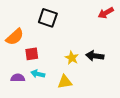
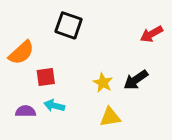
red arrow: (106, 13) -> (152, 34), moved
black arrow: (95, 56) -> (136, 80), turned -42
yellow triangle: (65, 82) -> (110, 117), moved

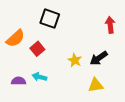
red arrow: (152, 34) -> (110, 25), turned 112
red square: (46, 77) -> (37, 49), moved, turned -32
yellow triangle: (110, 117) -> (96, 85), moved

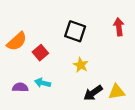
black square: (50, 19) -> (75, 31), moved
black arrow: (99, 58) -> (93, 93), moved
yellow triangle: (96, 85) -> (117, 92), moved

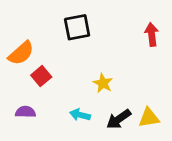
black square: (75, 31) -> (77, 27), moved, turned -30
red square: (40, 53) -> (41, 76), moved
cyan arrow: (43, 83) -> (80, 115), moved

